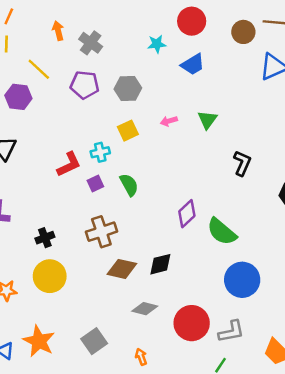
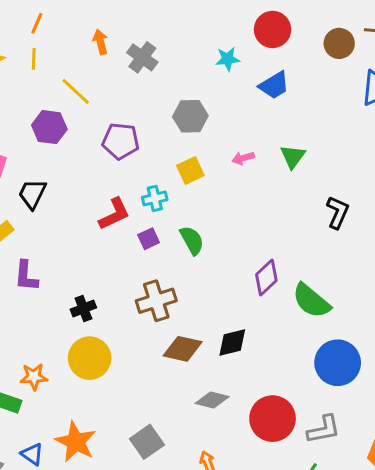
purple pentagon: (85, 85) -> (121, 141), moved

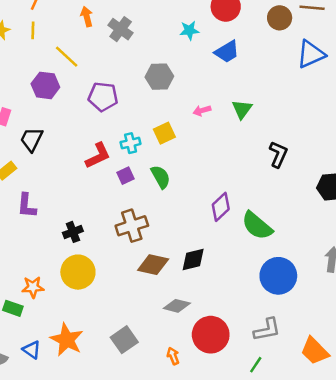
yellow square: (190, 171) -> (164, 133), moved
red circle: (273, 419) -> (211, 335), moved

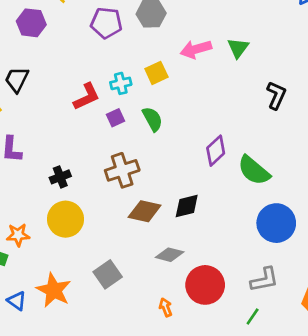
purple pentagon: (103, 97) -> (106, 23), moved
pink arrow: (202, 111) -> (196, 49), size x1.6
gray square: (124, 340) -> (108, 274), moved

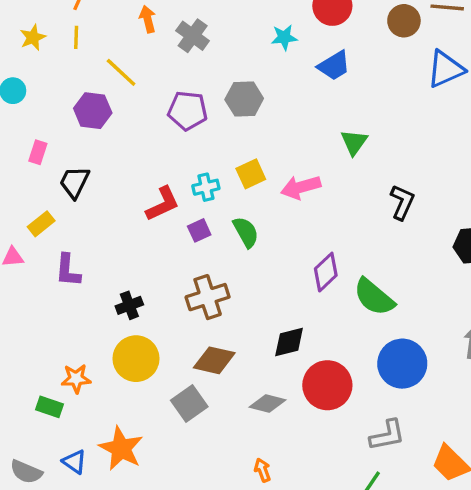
pink arrow: (196, 49) -> (301, 187), moved
brown diamond: (145, 211) -> (214, 360), moved
gray square: (108, 274) -> (189, 404), moved
red circle: (205, 285) -> (327, 385), moved

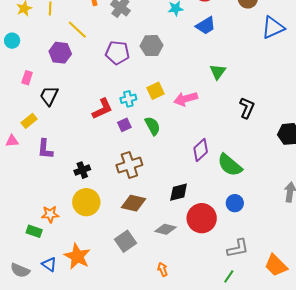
blue circle: (402, 364) -> (235, 203), moved, size x0.6
gray square: (189, 404) -> (125, 241), moved

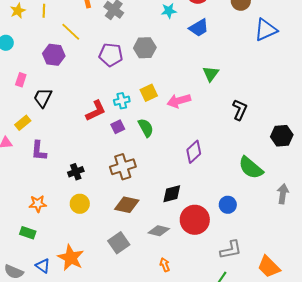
green semicircle: (230, 165) -> (251, 168), moved
yellow circle: (86, 202) -> (80, 204), size x0.7
orange star: (50, 214) -> (38, 204), moved
orange arrow: (163, 269) -> (165, 265), moved

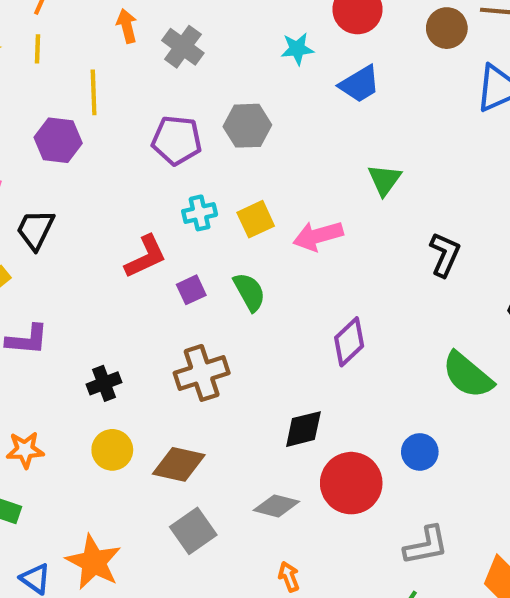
yellow line: (71, 32) -> (94, 92), turned 45
cyan cross: (122, 101) -> (200, 213), moved
purple L-shape: (39, 151) -> (27, 340), turned -90
brown diamond: (127, 205) -> (179, 464), moved

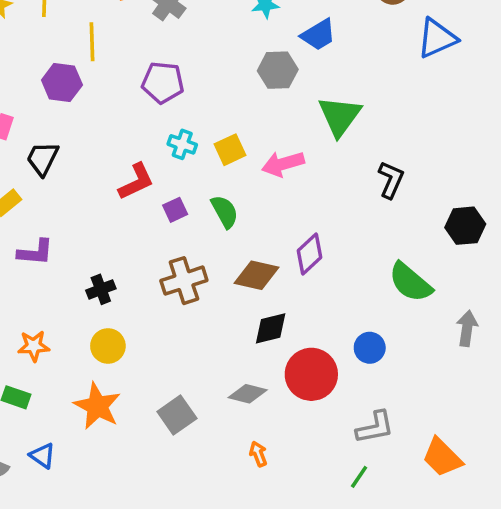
gray hexagon: (247, 126) -> (278, 70), moved
green triangle: (384, 180) -> (340, 116), size x1.5
cyan cross: (200, 213) -> (182, 144), turned 32
brown diamond: (179, 464) -> (256, 275), moved
orange star: (94, 562) -> (97, 406), moved

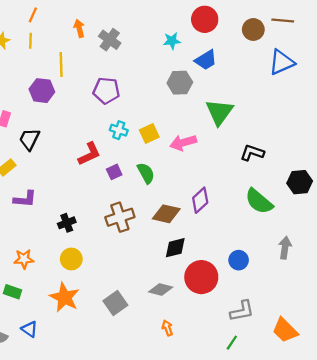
black L-shape: (391, 180) -> (252, 153), turned -95
green semicircle: (410, 282) -> (259, 201), moved
gray arrow: (467, 328) -> (285, 248), moved

